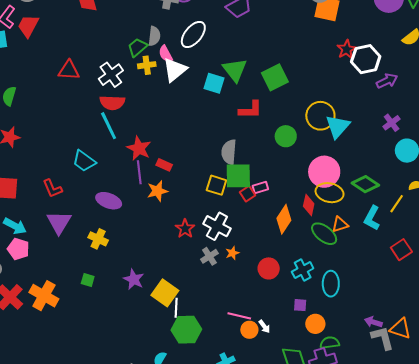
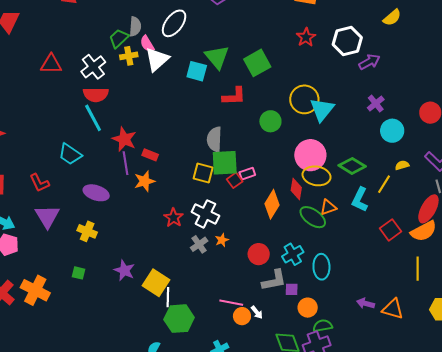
red star: (347, 49) -> (306, 37), moved
gray L-shape: (383, 338) -> (274, 280), moved, turned 96

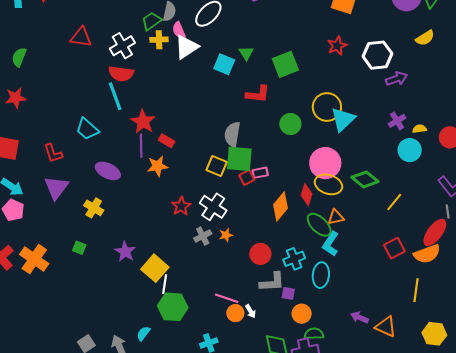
green triangle: (217, 57) -> (246, 53), size x0.6
yellow semicircle: (402, 165) -> (419, 129), moved
cyan L-shape: (360, 200) -> (331, 244), moved

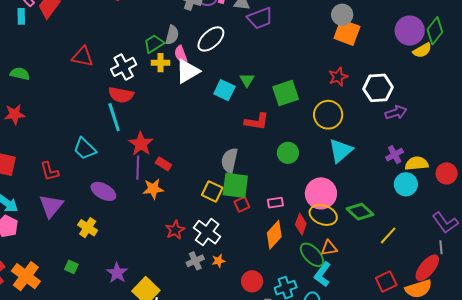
yellow semicircle: (425, 38) -> (422, 50), moved
green semicircle: (19, 57) -> (20, 74), turned 78
yellow circle: (327, 107) -> (328, 115), moved
yellow semicircle: (419, 129) -> (417, 164), size x1.6
pink rectangle: (260, 173) -> (275, 203), moved

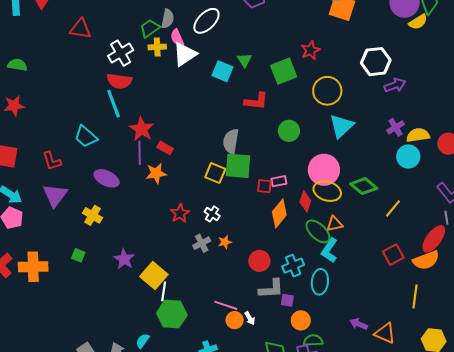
red triangle: (83, 57) -> (80, 29), moved
red star: (338, 77) -> (310, 50), moved
red square: (242, 204) -> (264, 186), moved, turned 35
white cross: (207, 232) -> (212, 214), size x0.6
orange cross: (26, 276) -> (33, 267), turned -36

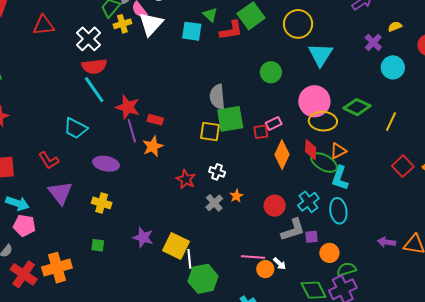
red L-shape: (256, 101) -> (231, 30), moved
yellow semicircle: (418, 135) -> (395, 27), moved, size x0.6
red diamond: (305, 201) -> (311, 150), moved

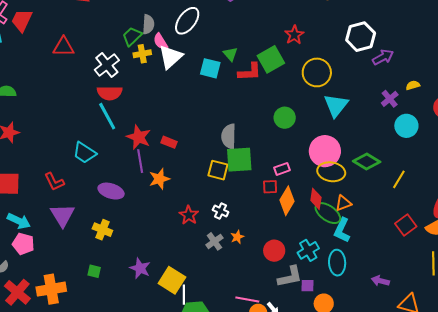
red rectangle: (155, 120) -> (169, 142), moved
red square: (261, 132) -> (270, 187), moved
purple arrow: (386, 242) -> (380, 281), moved

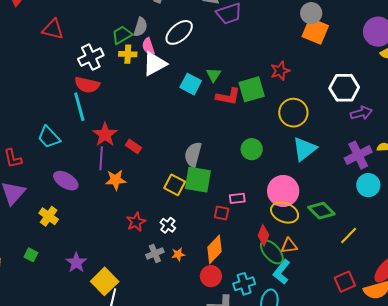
purple cross: (390, 99) -> (358, 155), size x1.5
orange diamond: (287, 201) -> (214, 249), moved

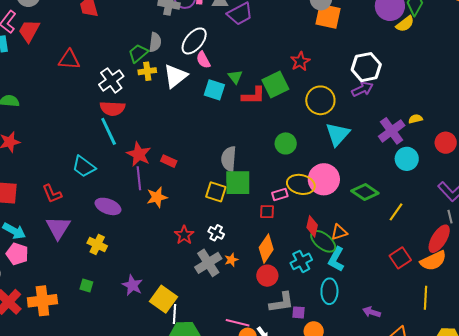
pink semicircle: (148, 46) -> (203, 60), moved
purple arrow: (361, 113) -> (362, 89), moved
yellow ellipse: (285, 213) -> (301, 184), moved
gray cross: (155, 253) -> (208, 263), size x1.5
cyan cross: (244, 284) -> (301, 261), moved

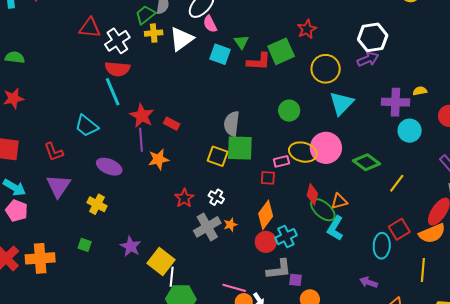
red triangle: (69, 60) -> (90, 28), moved
purple cross: (392, 131) -> (395, 102), turned 36
cyan cross: (301, 261) -> (286, 237), moved
cyan ellipse: (329, 291) -> (382, 246), moved

